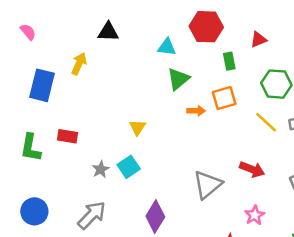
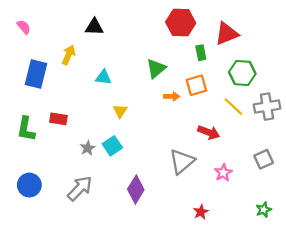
red triangle: (258, 39) -> (227, 34), size x1.6
cyan triangle: (167, 47) -> (103, 77), moved
red arrow: (252, 169) -> (209, 132), moved
pink star: (255, 215) -> (223, 173), moved

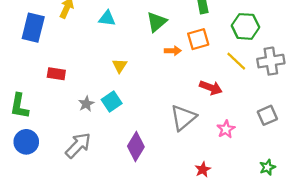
cyan triangle: (103, 77) -> (107, 18), moved
green L-shape: (26, 129) -> (19, 106), moved

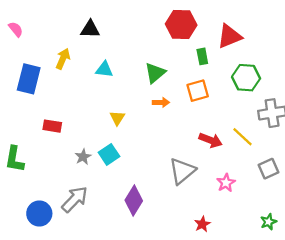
orange arrow: (173, 51) -> (161, 102), moved
yellow line: (236, 61) -> (242, 137), moved
blue circle: (26, 142) -> (39, 213), moved

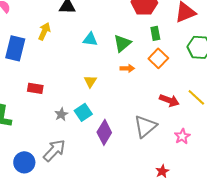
green rectangle: (202, 56) -> (155, 33), moved
cyan triangle: (104, 69) -> (90, 39), moved
orange square: (198, 91) -> (158, 58), turned -30
purple diamond: (134, 201) -> (104, 132), moved

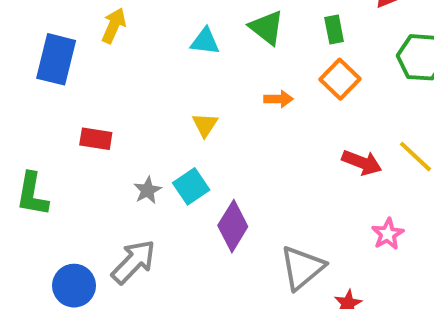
green triangle: (122, 43) -> (267, 28), moved, turned -42
gray triangle: (145, 126) -> (302, 268), moved

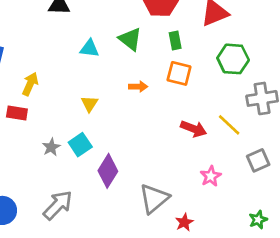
yellow arrow: (114, 26) -> (30, 84), moved
orange square: (340, 79) -> (179, 73), turned -30
gray arrow: (134, 262) -> (58, 205), moved

